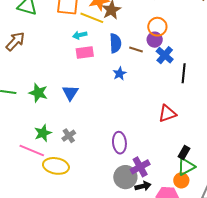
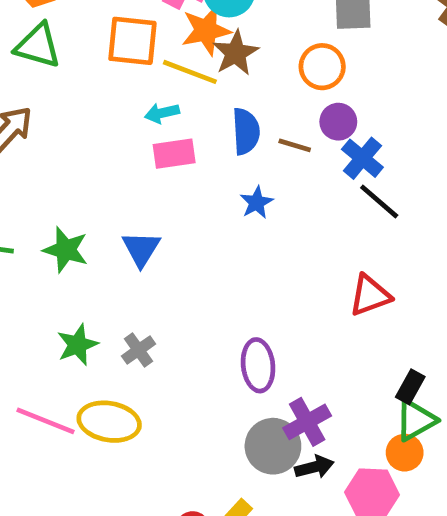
orange circle: (157, 27) -> (322, 67), moved
black line: (184, 73) -> (379, 201), moved, turned -54
pink line: (32, 150) -> (45, 421), moved

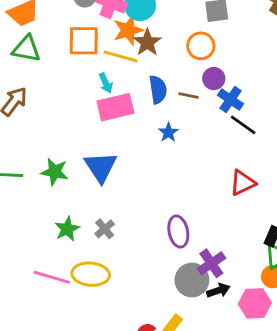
cyan arrow: (162, 113) -> (106, 83), turned -96
pink rectangle: (174, 154) -> (115, 107), size x1.4
blue triangle: (141, 249) -> (101, 167), size x1.4

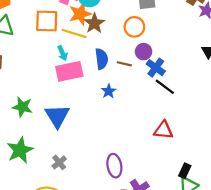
green star: (55, 172) -> (22, 107), moved
red triangle: (243, 183) -> (163, 130), turned 30
green star: (67, 229) -> (20, 150), moved, size x1.4

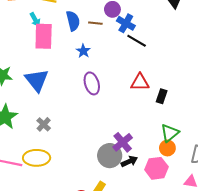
pink rectangle: (69, 71) -> (44, 36), turned -70
purple ellipse: (114, 166) -> (92, 83), moved
black rectangle: (185, 171) -> (162, 96), moved

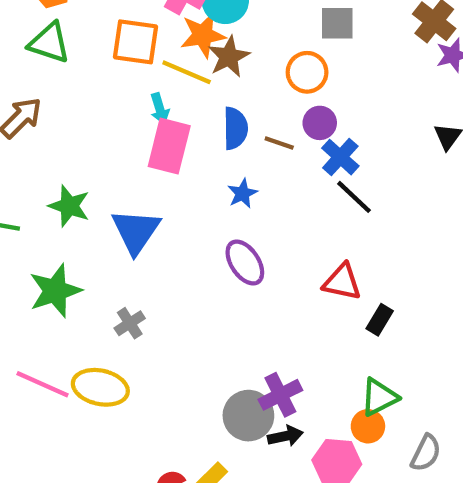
purple ellipse: (92, 83) -> (245, 263), turned -30

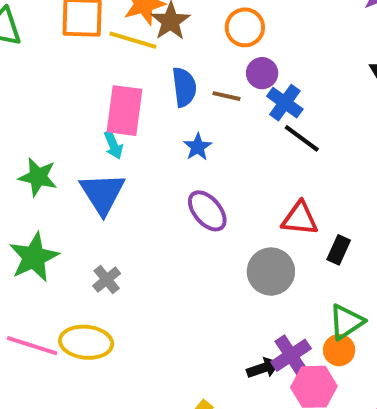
cyan arrow: (160, 109) -> (113, 145), moved
purple cross: (280, 395) -> (291, 355), moved
gray circle: (248, 416) -> (271, 272), moved

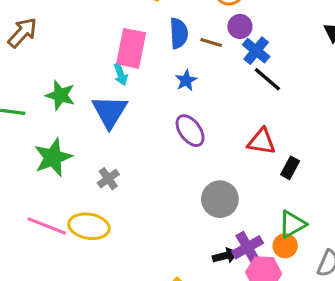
gray circle: (271, 272) -> (220, 199), moved

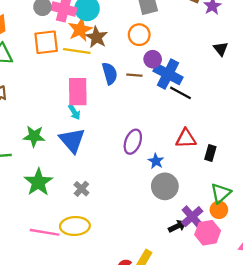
blue cross: (256, 51) -> (168, 74), size x1.4
blue star: (186, 80) -> (156, 161), moved
purple ellipse: (190, 131) -> (133, 142), turned 70

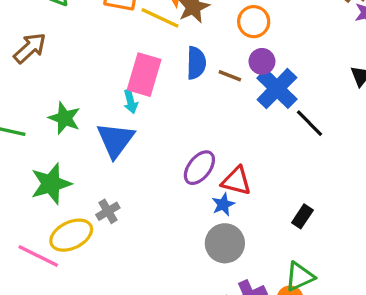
black line: (180, 93) -> (309, 123), moved
red triangle: (186, 139) -> (236, 181), moved
yellow ellipse: (75, 226) -> (71, 235), moved, turned -40

